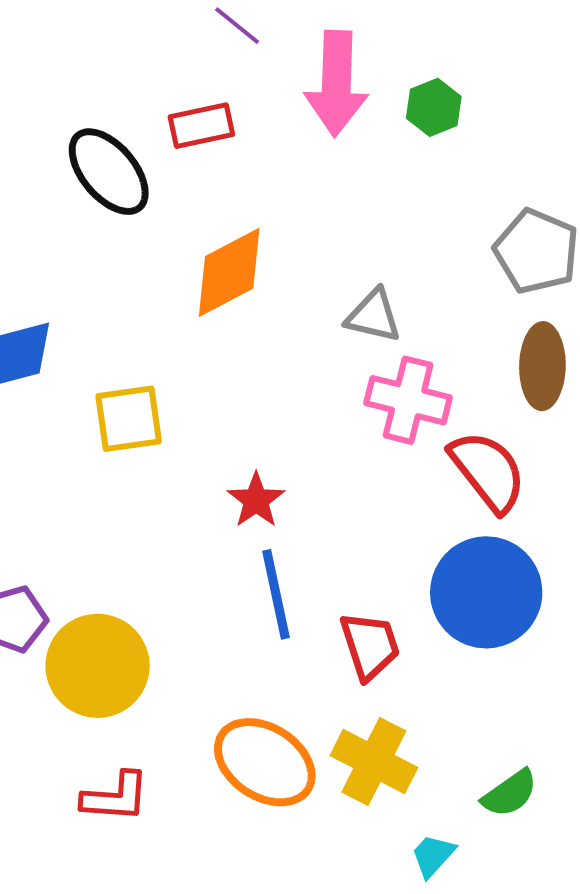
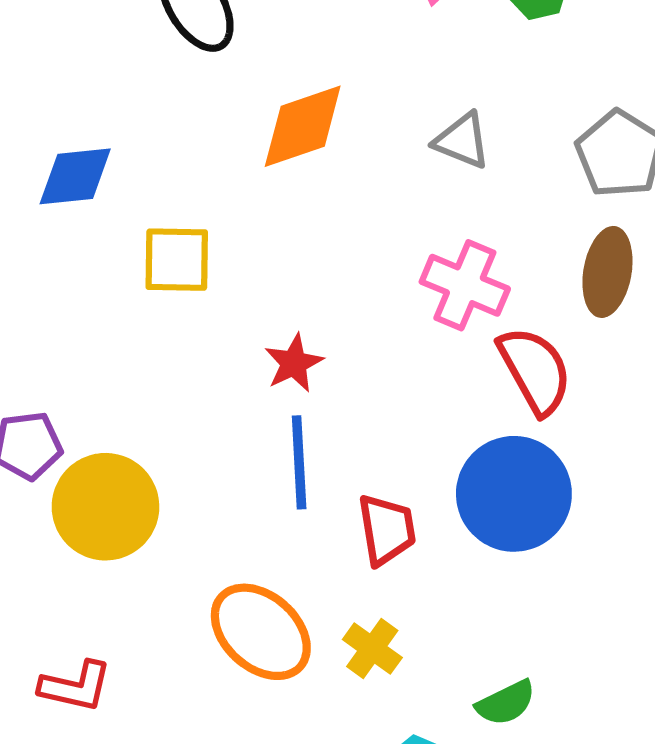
gray triangle: (374, 316) -> (462, 141), moved
yellow cross: (374, 761) -> (372, 649), size x0.7
red L-shape: (115, 797) -> (75, 686), moved

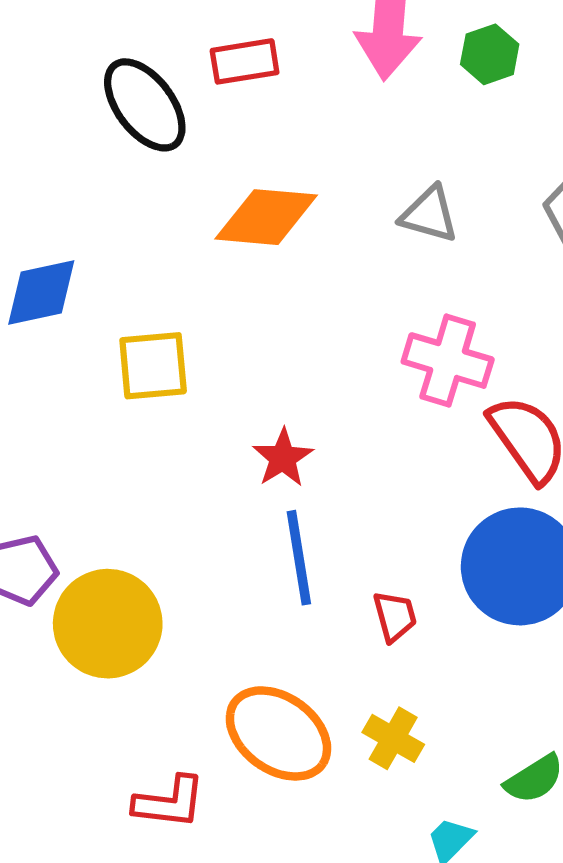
orange diamond: (303, 126) -> (266, 217), turned 30
red trapezoid: (387, 530) -> (395, 616), size x0.7
red L-shape: (75, 686) -> (169, 802), moved

